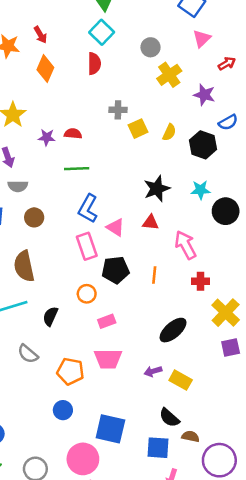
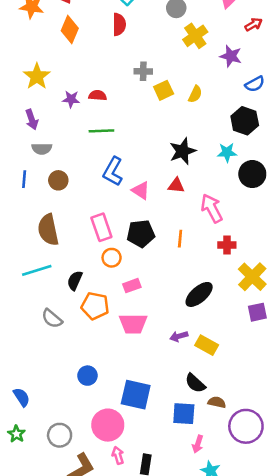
black hexagon: (203, 145) -> (245, 121), moved
pink rectangle: (87, 246) -> (101, 227), moved
orange pentagon: (70, 371) -> (95, 306), moved

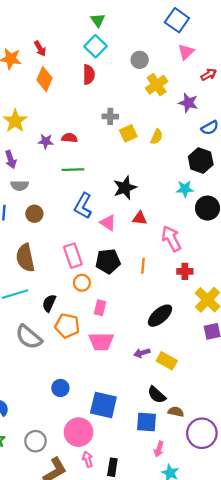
black star: (183, 151) -> (125, 188), moved
pink rectangle: (132, 286) -> (100, 308), turned -56
gray semicircle: (52, 319) -> (29, 337), size x1.4

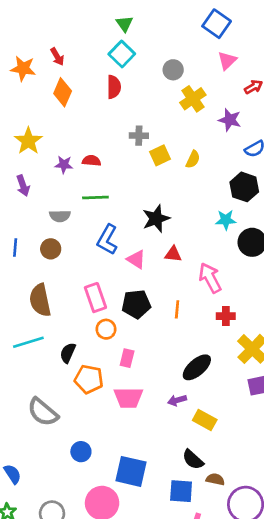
gray semicircle: (20, 185) -> (60, 216), moved
gray semicircle: (29, 337) -> (43, 412), moved
purple arrow: (142, 353) -> (177, 400), moved

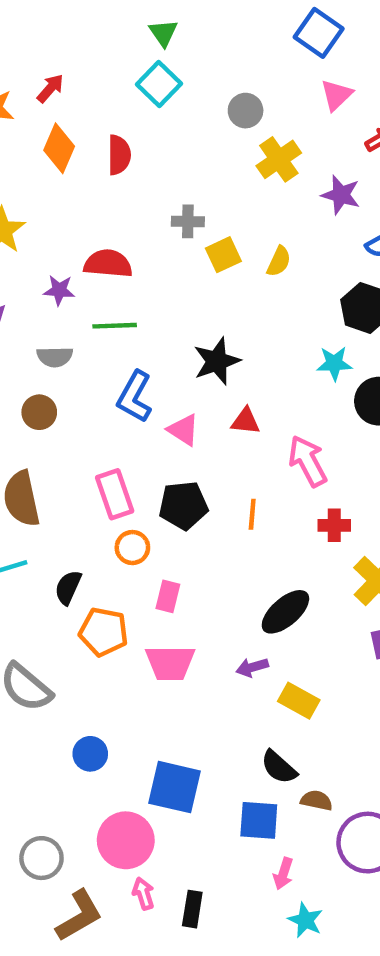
red arrow: (57, 57) -> (50, 88), turned -108
red semicircle: (114, 87) -> (119, 155), moved
red semicircle: (91, 161) -> (108, 264), size x1.5
purple star: (64, 165) -> (59, 290), moved

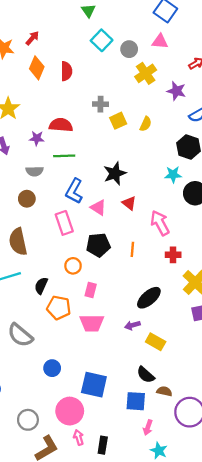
cyan square: (159, 84) -> (102, 40), moved
pink triangle: (336, 95) -> (160, 41), moved, turned 49
red triangle: (246, 421) -> (129, 203), turned 32
pink rectangle: (115, 494) -> (64, 223), moved

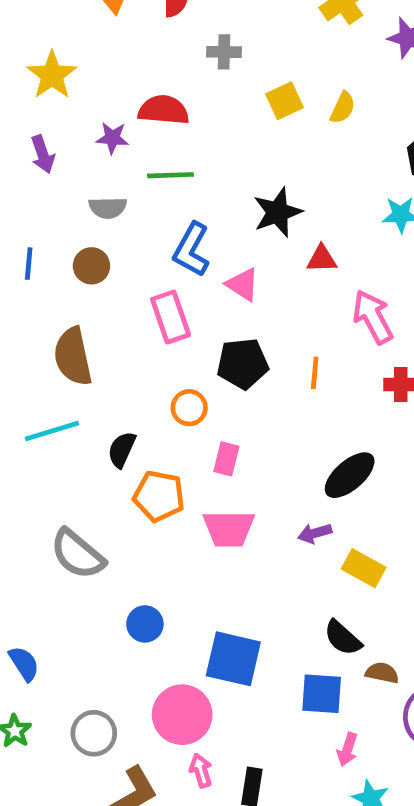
gray cross: (101, 104) -> (224, 52), moved
red triangle: (129, 203) -> (322, 259), moved, turned -40

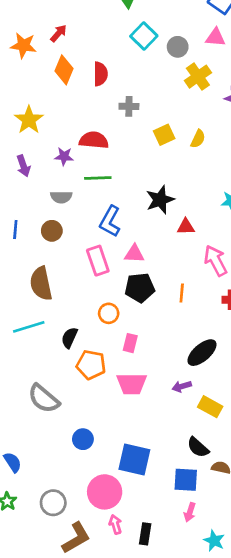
pink triangle: (243, 284) -> (134, 254), moved, turned -30
pink arrow: (347, 750) -> (190, 512), moved

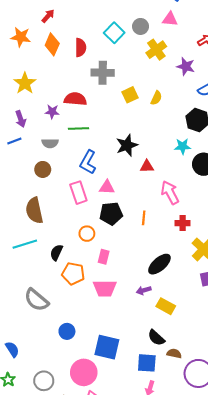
cyan square: (144, 36) -> (114, 33), moved
orange star: (23, 45) -> (21, 37), moved
gray cross: (129, 106) -> (103, 73), size x1.5
blue line: (15, 229) -> (14, 141), moved, turned 64

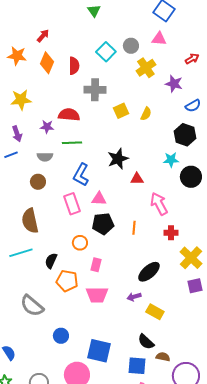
yellow star: (25, 83) -> (21, 100), turned 30

